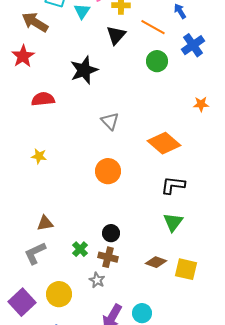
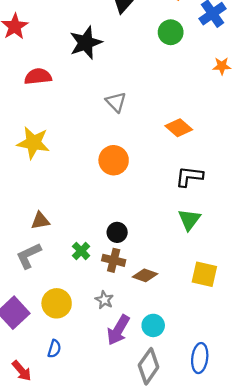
orange star: (201, 104) -> (222, 66), moved
orange diamond: (164, 143) -> (179, 128), size x0.7
yellow star: (39, 156) -> (33, 143), size x1.8
brown diamond: (156, 262) -> (145, 275), moved
gray star: (97, 280) -> (104, 300), moved

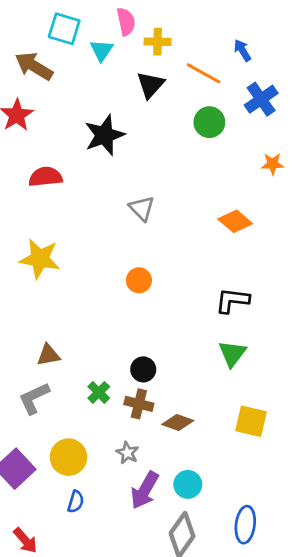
orange diamond: (179, 128) -> (235, 221), moved
orange circle: (114, 160) -> (139, 280), size x0.7
blue semicircle: (54, 349) -> (76, 502), moved

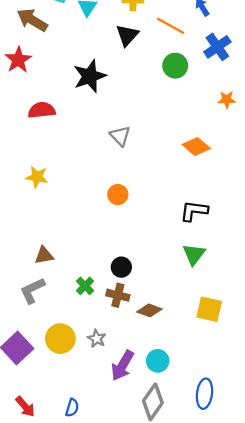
yellow star: (40, 259) -> (37, 177), size x0.7
gray star: (127, 453) -> (97, 339), moved
blue semicircle: (76, 502) -> (72, 408), moved

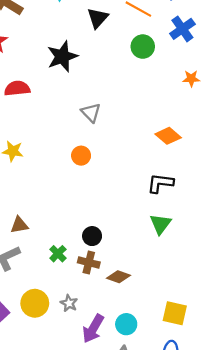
orange diamond: (196, 146) -> (168, 136), moved
orange circle: (118, 195) -> (81, 156), moved
yellow square: (209, 309) -> (175, 313), moved

